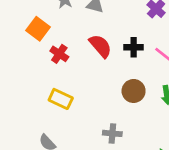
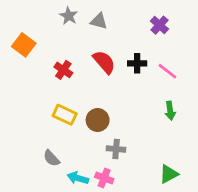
orange square: (38, 29) -> (24, 45), moved
brown circle: (134, 91) -> (98, 120), moved

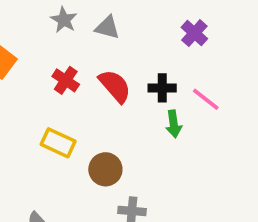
red cross: (63, 70) -> (66, 80), moved
green arrow: (170, 111) -> (174, 124), moved
yellow rectangle: (65, 115) -> (58, 143), moved

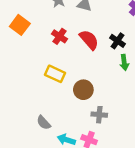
black cross: (162, 88) -> (117, 41), turned 35

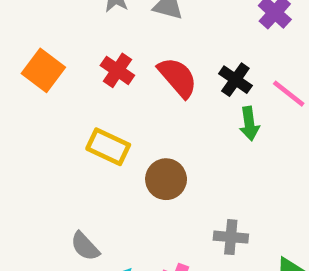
orange square: (20, 25) -> (43, 70), moved
gray cross: (99, 115) -> (231, 237), moved

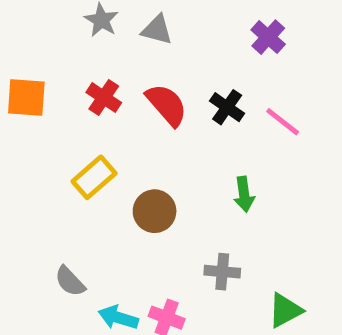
orange square: (43, 70) -> (26, 97), turned -33
green arrow: (249, 124) -> (244, 194), moved
yellow rectangle: (108, 147) -> (94, 177), turned -66

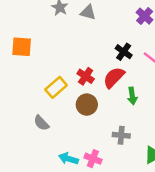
red cross: (104, 97) -> (86, 76), moved
red semicircle: (167, 105) -> (114, 77), moved, turned -95
gray semicircle: (70, 281) -> (41, 123), moved

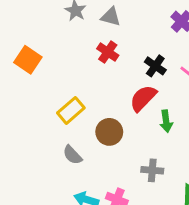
orange square: (22, 47) -> (28, 60), turned 30
red cross: (86, 76) -> (108, 52), moved
gray semicircle: (41, 123) -> (72, 155), moved

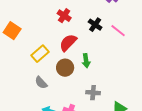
orange square: (28, 60) -> (12, 31), moved
red semicircle: (143, 98) -> (68, 43), moved
green arrow: (166, 121) -> (86, 61), moved

